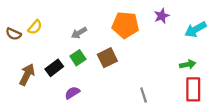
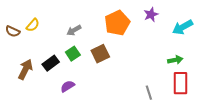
orange pentagon: (125, 25) -> (117, 23), turned -30
gray line: (144, 95) -> (149, 93), moved

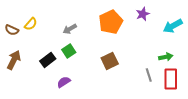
brown square: (100, 54) -> (110, 61), moved
brown arrow: (25, 69) -> (14, 60), moved
gray line: (149, 93) -> (149, 75), moved

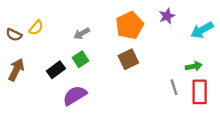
brown square: (110, 61) -> (128, 59), moved
purple semicircle: (64, 82) -> (75, 95), size x1.5

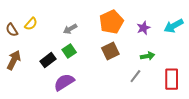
purple star: (167, 16) -> (143, 28), moved
brown semicircle: (14, 35) -> (12, 30), turned 32
green arrow: (194, 66) -> (148, 56), moved
gray line: (174, 87) -> (135, 76), moved, turned 56

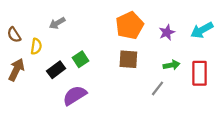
yellow semicircle: (31, 24) -> (36, 46), moved, turned -32
gray arrow: (70, 29) -> (57, 23), moved
brown square: (110, 51) -> (128, 59), turned 30
red rectangle: (172, 79) -> (200, 73), moved

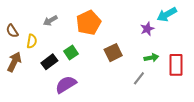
orange pentagon: (130, 25) -> (88, 23), moved
cyan arrow: (202, 30) -> (167, 14), moved
brown square: (128, 59) -> (113, 53), turned -30

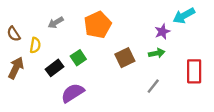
green arrow: (151, 58) -> (157, 53), moved

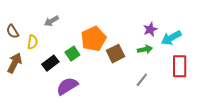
cyan arrow: (184, 16) -> (171, 38), moved
orange pentagon: (98, 25) -> (93, 39), moved

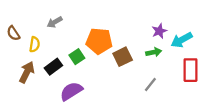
orange pentagon: (93, 39) -> (99, 41), turned 30
brown arrow: (15, 63) -> (27, 72), moved

